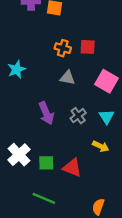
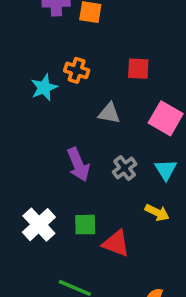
orange cross: (63, 48) -> (77, 70), moved
cyan star: (17, 69) -> (44, 88), moved
green square: (46, 163) -> (85, 225), moved

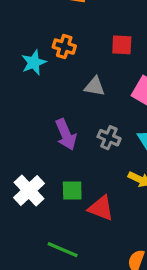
gray cross: (125, 168) -> (109, 138), turned -30

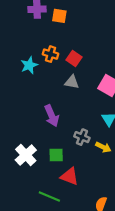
red square: (122, 45) -> (74, 59), moved, turned 32
gray cross: (109, 138) -> (82, 137), moved
red triangle: (101, 208) -> (70, 176), moved

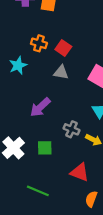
cyan star: (29, 65) -> (18, 65), moved
purple arrow: (52, 116) -> (40, 107), turned 70
red triangle: (70, 176) -> (80, 172), moved

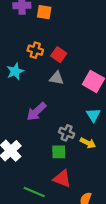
green square: (45, 148) -> (59, 152), moved
red triangle: (80, 172) -> (62, 179), moved

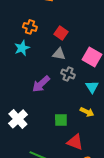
orange cross: (35, 50) -> (30, 27), moved
gray cross: (67, 133) -> (68, 74), moved
red triangle: (62, 179) -> (75, 142), moved

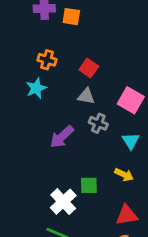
white cross: (18, 119) -> (63, 202), moved
red triangle: (75, 142) -> (127, 215), moved, turned -30

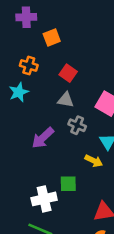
orange square: (71, 17) -> (52, 37), moved, turned -30
yellow arrow: (124, 175) -> (94, 161), moved
white cross: (63, 202) -> (44, 199), turned 30

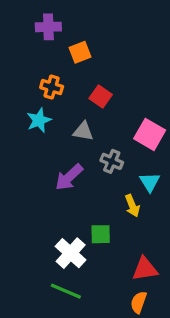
gray triangle: (66, 100) -> (83, 131), moved
yellow arrow: (94, 161) -> (132, 206), turned 42
white cross: (44, 199) -> (71, 253), turned -35

